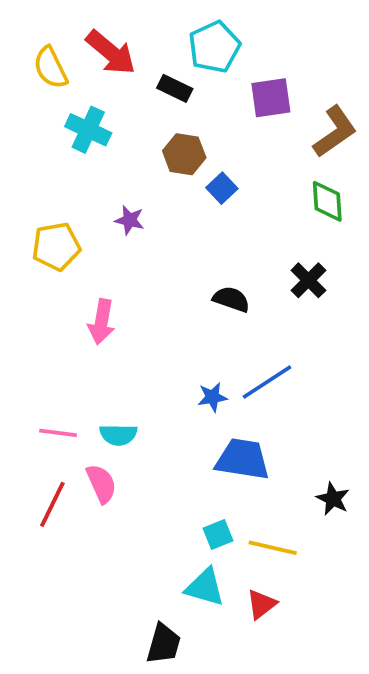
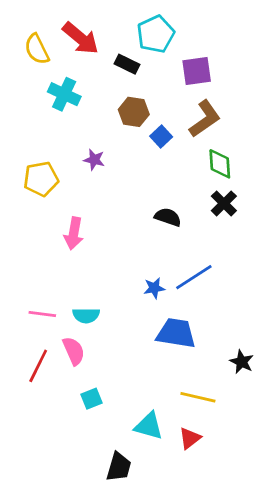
brown L-shape: (335, 132) -> (205, 119), moved
green diamond: (327, 201) -> (220, 164), moved
cyan square: (218, 535) -> (91, 399), moved

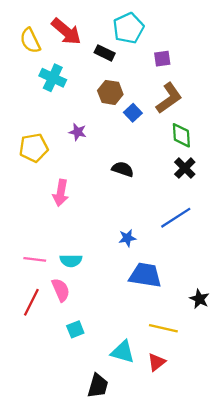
purple square: (197, 71) -> (162, 59), size x0.7
black semicircle: (168, 217) -> (123, 169), moved
blue line: (194, 277) -> (176, 218), moved

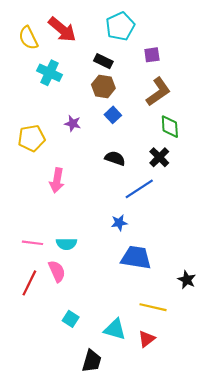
black rectangle: (105, 53) -> (103, 61), moved
blue square: (133, 113) -> (113, 115), moved
black cross: (185, 168) -> (159, 157), moved
blue line: (176, 218) -> (139, 189), moved
cyan square: (75, 329) -> (71, 319), moved, turned -35

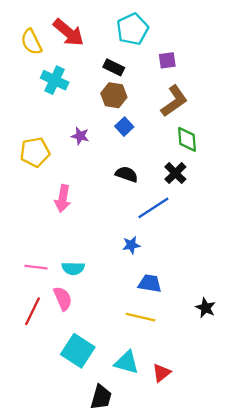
blue trapezoid: (136, 258) -> (150, 283), size x0.7
yellow line: (153, 307) -> (141, 317), moved
cyan square: (71, 319) -> (78, 351), size x1.8

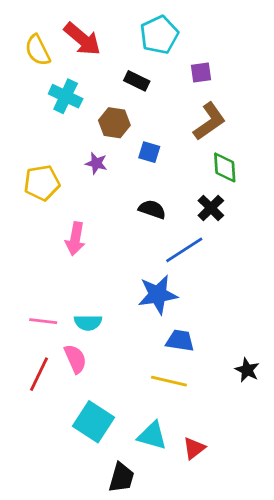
brown hexagon: (114, 95) -> (114, 123), moved
blue square: (124, 127) -> (149, 152), turned -30
blue star: (131, 245) -> (158, 295), size x1.8

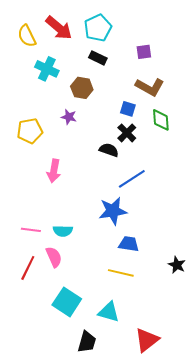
cyan pentagon: (159, 35) -> (98, 28), moved
brown L-shape: (209, 121) -> (150, 87), turned 64
blue square: (149, 152) -> (128, 109), moved
black cross: (211, 208) -> (127, 133), moved
red triangle: (194, 448) -> (147, 340), moved, size x1.5

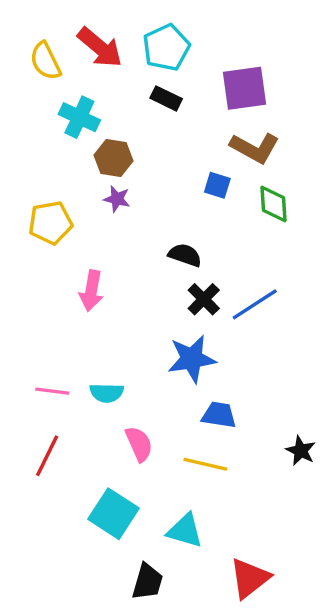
purple square: (144, 52) -> (244, 88), size x1.8
brown hexagon: (82, 88) -> (113, 158), moved
black cross: (127, 133) -> (204, 299), moved
blue line: (132, 179) -> (255, 304), moved
pink semicircle: (54, 257) -> (139, 444), moved

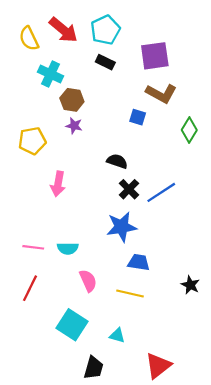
green diamond: (273, 204) -> (189, 130), moved, turned 35
cyan triangle: (185, 531) -> (117, 336), size x0.7

